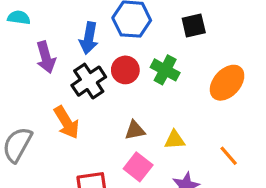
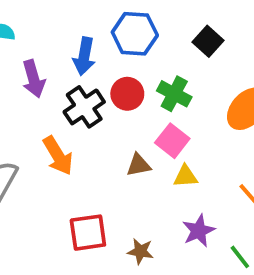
black square: (194, 25) -> (208, 41), turned -35
pink square: (138, 167) -> (172, 141), moved

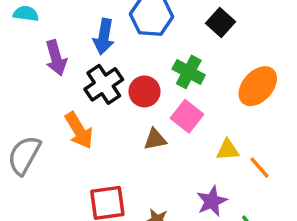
red circle: (127, 94) -> (144, 91), moved
yellow triangle: (185, 176) -> (228, 150), moved

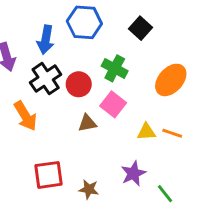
orange line: (260, 168) -> (172, 133), moved, turned -30

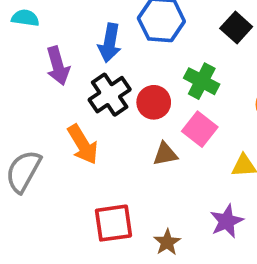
brown star: (89, 189) -> (167, 242), turned 30

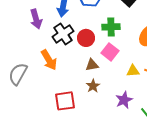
green cross: (202, 81) -> (111, 27), turned -30
brown star: (167, 242) -> (93, 86), moved

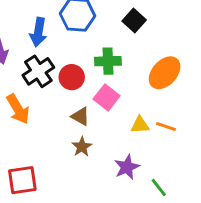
brown triangle: (92, 65) -> (80, 116), turned 40
red square: (65, 101) -> (22, 180), moved

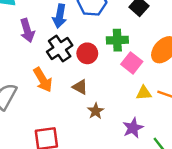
pink square: (107, 97) -> (132, 63), moved
brown triangle: (80, 116) -> (80, 87), moved

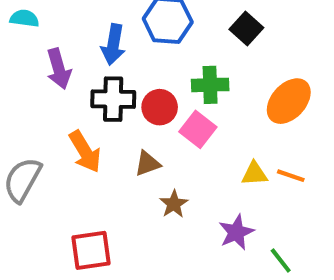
black cross: (60, 49) -> (113, 99), turned 35
pink square: (132, 63) -> (198, 129), moved
brown triangle: (80, 87) -> (148, 164), turned -49

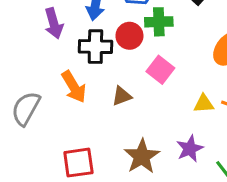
green cross: (210, 85) -> (159, 22), moved
red circle: (160, 107) -> (129, 36), moved
brown star: (174, 204) -> (142, 156), moved, size x1.6

